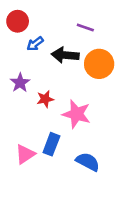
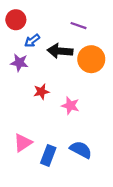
purple star: (20, 83) -> (19, 63), moved, turned -30
pink star: (77, 114) -> (70, 106), size x0.7
blue rectangle: (51, 144) -> (48, 155), moved

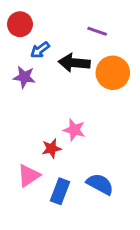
red star: (41, 92) -> (51, 148), moved
pink star: (70, 106) -> (74, 130), moved

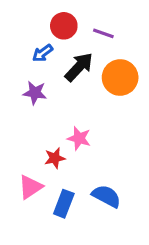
red circle: (20, 24) -> (64, 26), moved
black arrow: (74, 63) -> (79, 67), turned 128
purple star: (24, 77) -> (35, 93), moved

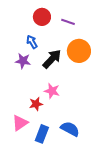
blue arrow: (43, 53) -> (32, 42), moved, turned 96
black arrow: (79, 67) -> (52, 59), moved

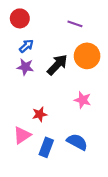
red circle: (42, 17) -> (20, 18), moved
blue arrow: (32, 42) -> (26, 46), moved, turned 80
pink star: (52, 91) -> (83, 100), moved

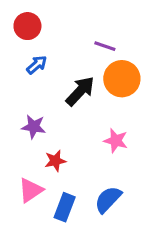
purple line: (75, 24) -> (105, 46), moved
purple star: (25, 67) -> (34, 127), moved
blue semicircle: (77, 142) -> (108, 199), turned -75

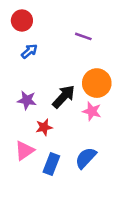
orange circle: (122, 79) -> (97, 83), moved
black arrow: (80, 91) -> (64, 97), moved

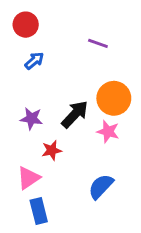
blue rectangle: (51, 164) -> (39, 211), moved, turned -35

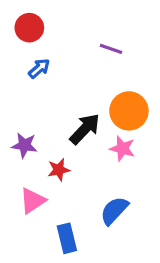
purple star: (31, 119) -> (24, 145), moved
blue rectangle: (39, 211) -> (67, 238), moved

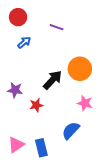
purple line: (111, 49) -> (57, 27), moved
pink star: (122, 149) -> (85, 103), moved
pink triangle: (33, 201) -> (16, 145), moved

